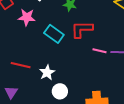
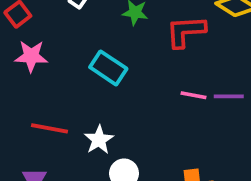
pink star: (27, 17) -> (31, 56), moved
red L-shape: (82, 29) -> (186, 31), moved

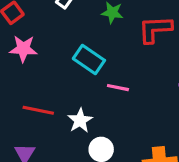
pink line: (194, 95) -> (118, 88), moved

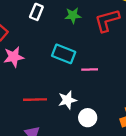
white star: (80, 120) -> (67, 100), turned 30

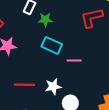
green star: (73, 15) -> (45, 20), moved

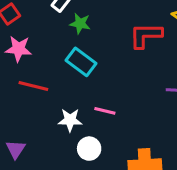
pink line: (74, 60) -> (105, 111), moved
red line: (24, 85) -> (33, 86), moved

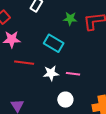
green star: (80, 24) -> (70, 19), moved
white star: (70, 120) -> (51, 73), moved

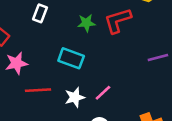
pink line: (73, 74) -> (103, 93), turned -40

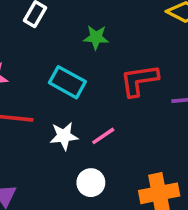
red L-shape: (118, 20) -> (139, 80), moved

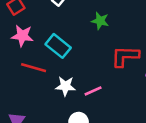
cyan rectangle: (67, 82) -> (58, 46), moved

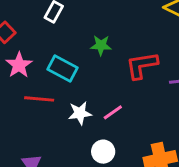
green star: (100, 21) -> (101, 45), moved
pink star: (22, 36) -> (19, 65), turned -30

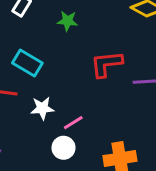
green star: (101, 45) -> (67, 21), moved
pink line: (113, 112) -> (73, 123), moved

